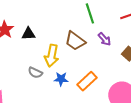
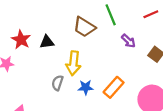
brown trapezoid: (75, 41) -> (84, 27), moved
gray semicircle: (35, 73) -> (57, 83), turned 88

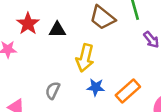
gray semicircle: (57, 83) -> (53, 90), moved

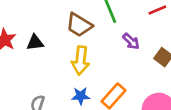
yellow arrow: (85, 58) -> (81, 60), moved

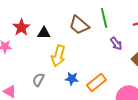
yellow arrow: (81, 60) -> (58, 56), moved

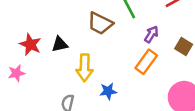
purple arrow: (116, 44) -> (151, 34), turned -96
orange rectangle: (96, 82) -> (146, 62), moved

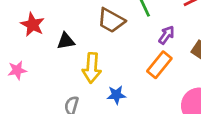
red star: (30, 44) -> (33, 25), moved

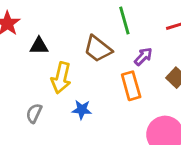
brown trapezoid: (111, 20) -> (98, 49), moved
orange rectangle: (159, 65) -> (131, 86), turned -64

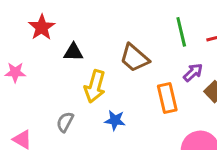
green line: (124, 20) -> (181, 32), moved
purple arrow: (143, 56) -> (193, 72), moved

